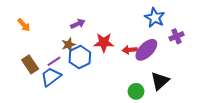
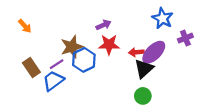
purple arrow: (78, 24) -> (104, 25), moved
brown star: (68, 45) -> (72, 47), size x1.5
black triangle: (160, 81) -> (144, 69), moved

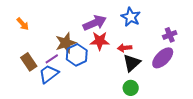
blue star: (163, 18) -> (131, 17), moved
purple arrow: (104, 25) -> (95, 23), size x1.6
purple ellipse: (154, 52) -> (163, 58), moved

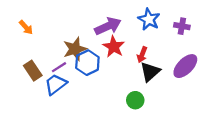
purple cross: (170, 35) -> (182, 26), moved, turned 32
red star: (100, 41) -> (114, 47), turned 30
red arrow: (125, 48) -> (142, 55), turned -64
green circle: (131, 88) -> (135, 100), moved

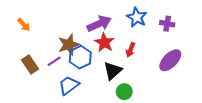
black triangle: (150, 72) -> (113, 71), moved
blue trapezoid: (56, 84) -> (69, 85), moved

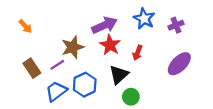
purple cross: (167, 24) -> (176, 25), turned -32
blue hexagon: (80, 57) -> (85, 85), moved
blue trapezoid: (69, 85) -> (56, 91), moved

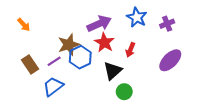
blue hexagon: (85, 85) -> (80, 57), moved

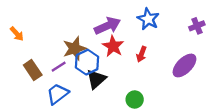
purple cross: (167, 24) -> (197, 26), moved
orange arrow: (24, 25) -> (17, 34), moved
black triangle: (113, 71) -> (96, 79), moved

